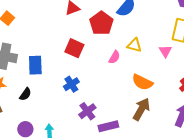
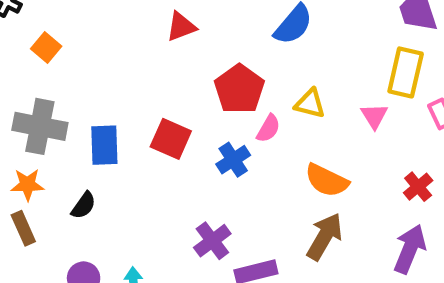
red pentagon: (101, 23) -> (239, 89), moved
red square: (74, 48) -> (171, 139), moved
blue cross: (71, 84) -> (233, 160), moved

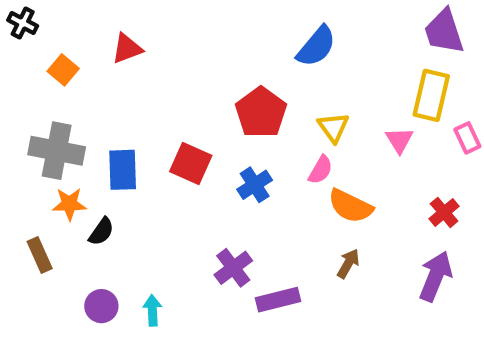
red triangle: (181, 27) -> (127, 49), moved
yellow triangle: (310, 104) -> (333, 127), turned 40
pink semicircle: (268, 128) -> (321, 170), moved
orange star: (27, 185) -> (69, 204), moved
brown arrow: (325, 237) -> (348, 264), size x0.6

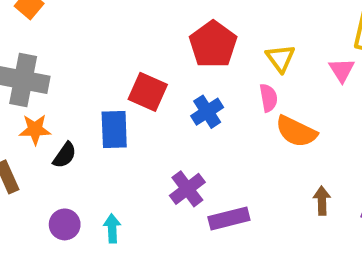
blue rectangle: (123, 170) -> (114, 129), moved
pink semicircle: (321, 170) -> (268, 98), turned -40
brown arrow: (348, 264) -> (322, 201), moved, turned -32

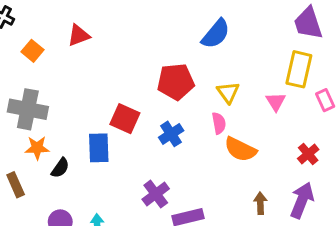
red pentagon: (213, 44) -> (176, 82), turned 30

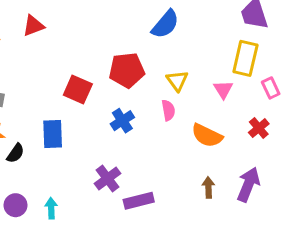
red square: (125, 119) -> (78, 89), moved
orange semicircle: (240, 149) -> (207, 135), moved
red cross: (308, 154) -> (259, 128), moved

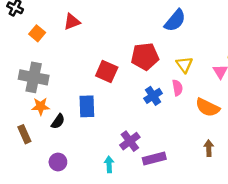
blue cross: (122, 121) -> (153, 96), moved
cyan arrow: (51, 208) -> (109, 164), moved

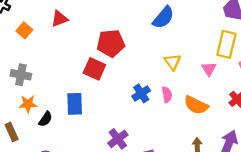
red pentagon: (145, 56) -> (111, 43), moved
gray cross: (34, 77) -> (21, 75), size x0.7
pink semicircle: (177, 88) -> (167, 95), moved

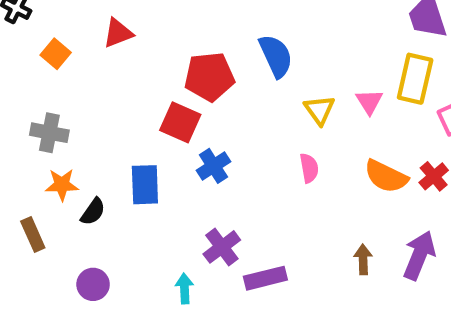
blue semicircle: (163, 18) -> (276, 56), moved, turned -65
pink triangle: (209, 69) -> (369, 102), moved
blue cross: (141, 93) -> (214, 166), moved
orange semicircle: (196, 105) -> (386, 176), moved

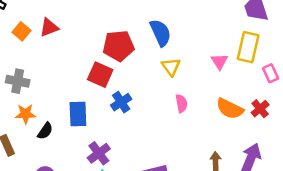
red triangle: (118, 33) -> (49, 27), moved
yellow triangle: (319, 110) -> (171, 67), moved
purple cross: (222, 247) -> (99, 153), moved

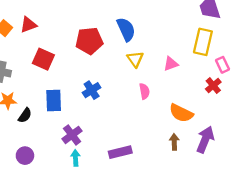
pink triangle: (219, 62) -> (171, 64), moved, turned 42
red square: (100, 75) -> (43, 59), moved
orange semicircle: (230, 109) -> (181, 113), moved
red cross: (260, 109) -> (213, 86), moved

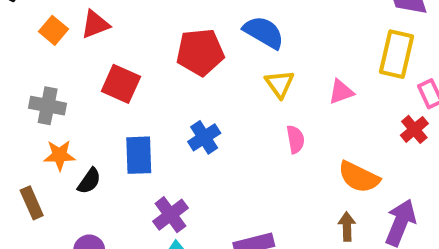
blue semicircle: (126, 29) -> (264, 32), turned -35

